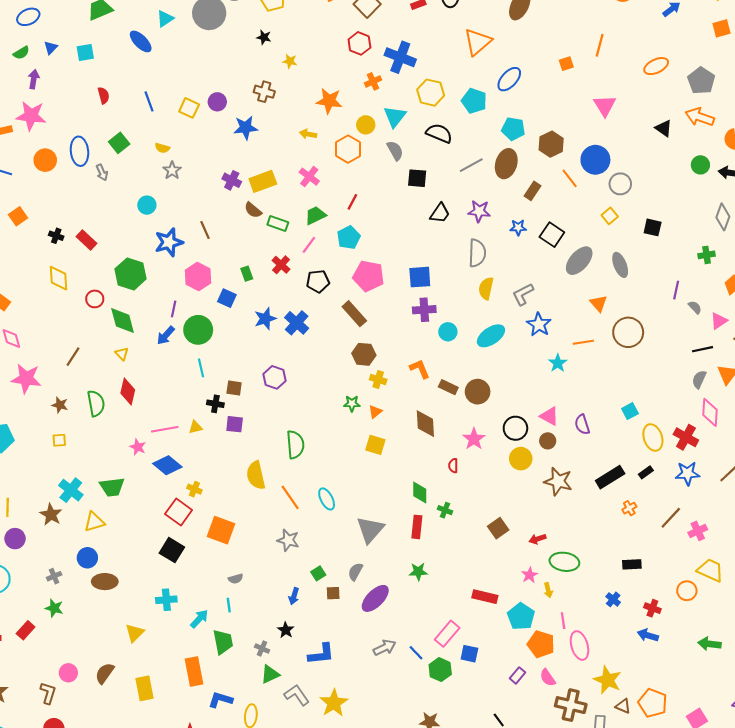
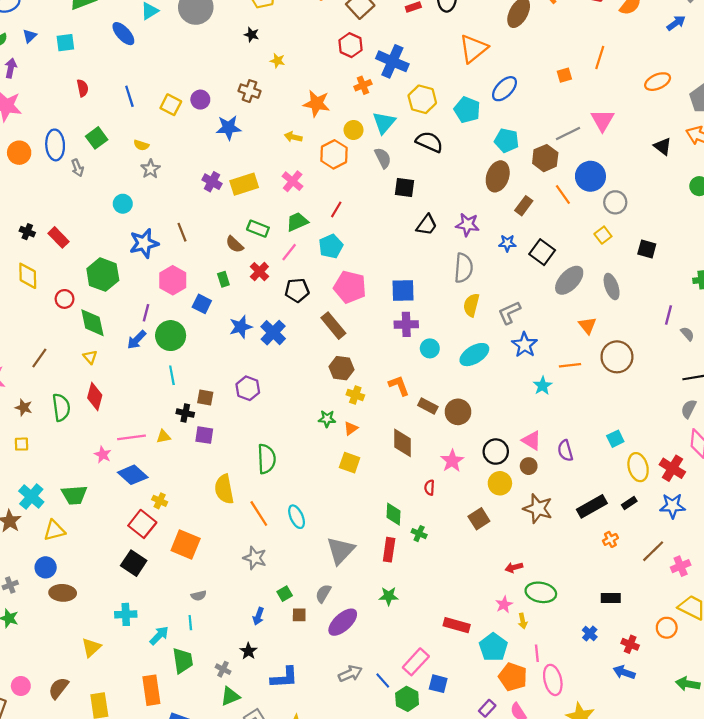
gray line: (471, 165) -> (568, 133), moved
brown semicircle: (253, 210) -> (235, 244), moved
brown square: (498, 528) -> (479, 519), moved

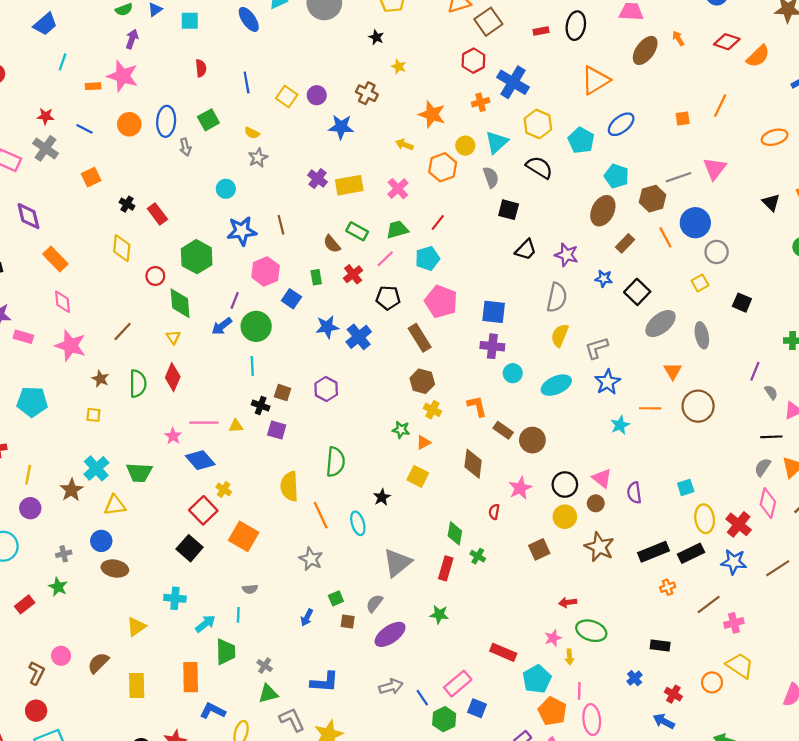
black rectangle: (629, 503) -> (691, 553), size x1.6
black star: (248, 651) -> (382, 497), moved

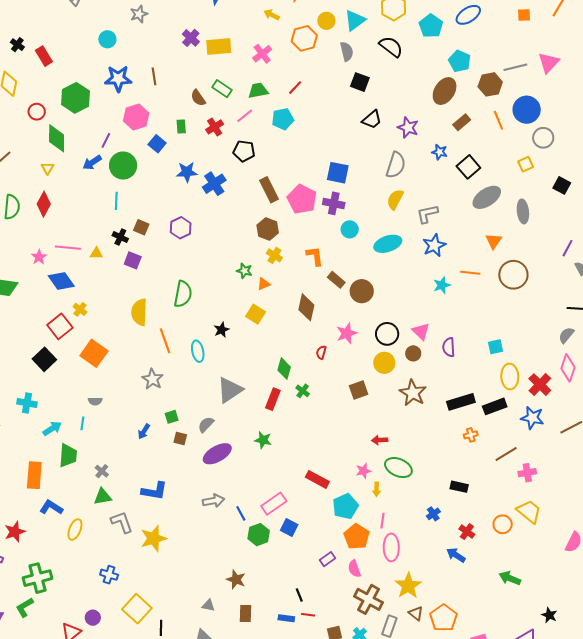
pink pentagon: (441, 302) -> (302, 199), moved

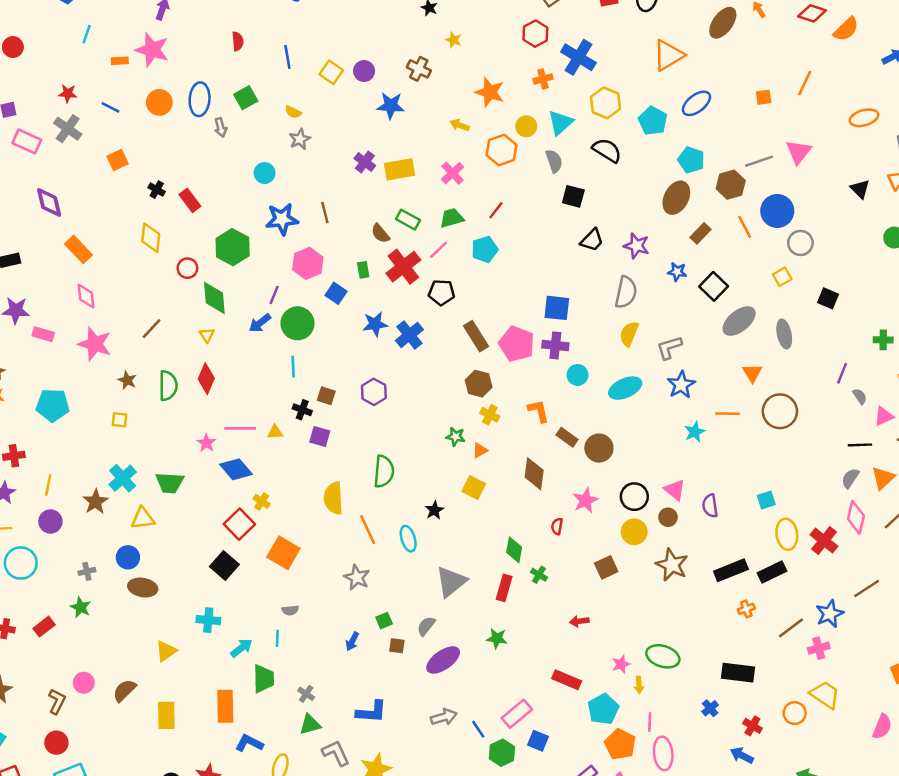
red cross: (215, 127) -> (403, 267), size x1.6
blue star: (532, 418) -> (830, 614), moved, turned -30
red arrow: (380, 440) -> (579, 621), moved
black rectangle: (459, 487) -> (738, 673), size x1.5

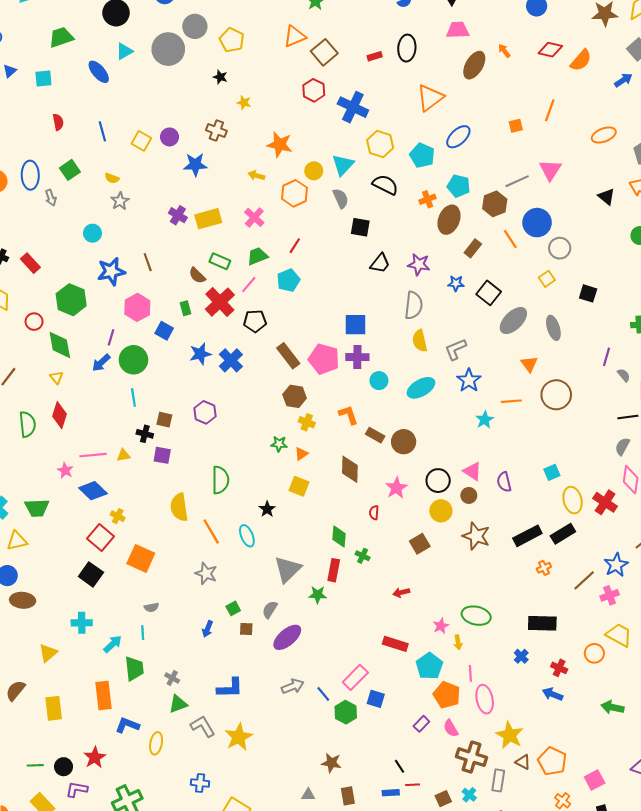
orange cross: (543, 79) -> (428, 199), moved
yellow semicircle: (629, 334) -> (420, 341), turned -30
green star: (497, 638) -> (318, 595), moved

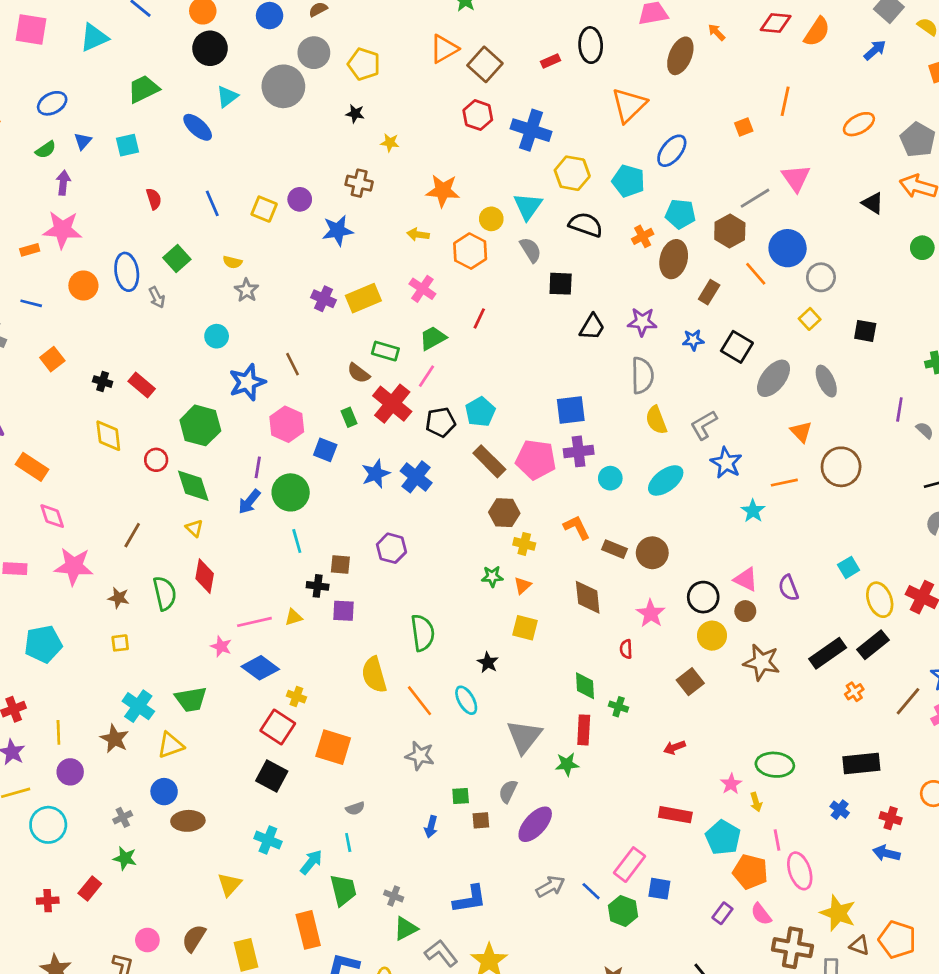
cyan pentagon: (288, 280) -> (480, 412), moved
green square: (233, 608) -> (461, 796), turned 32
cyan cross: (82, 623) -> (268, 840), turned 30

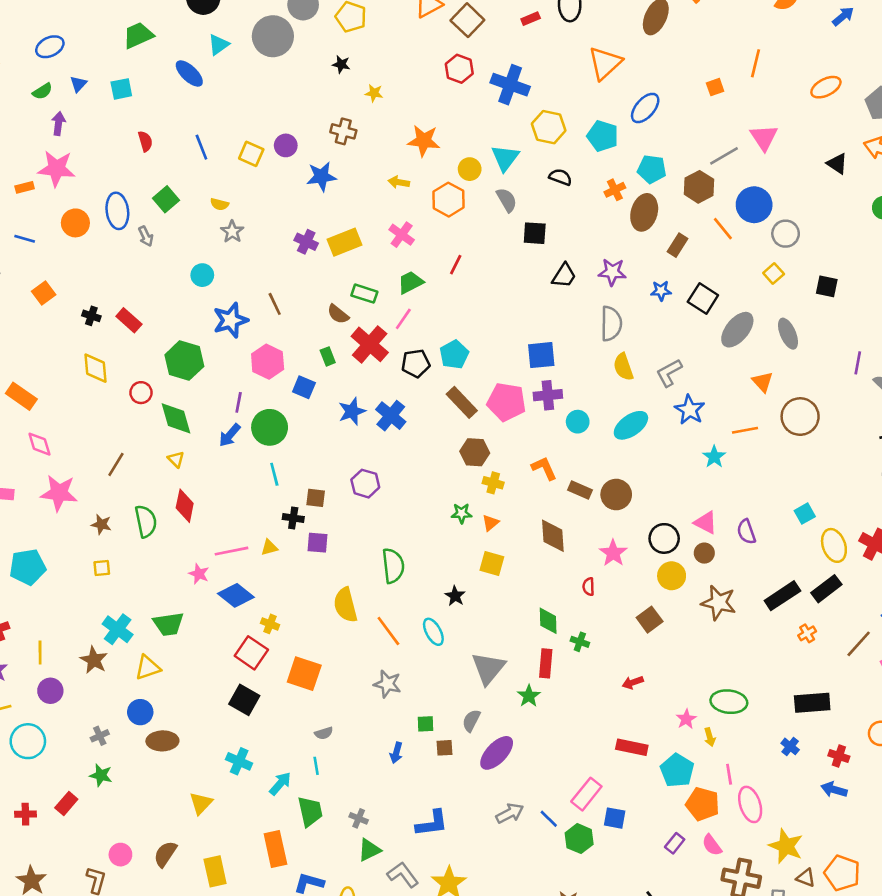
black semicircle: (586, 225) -> (560, 177), size x0.7
green star: (567, 764) -> (529, 696), turned -30

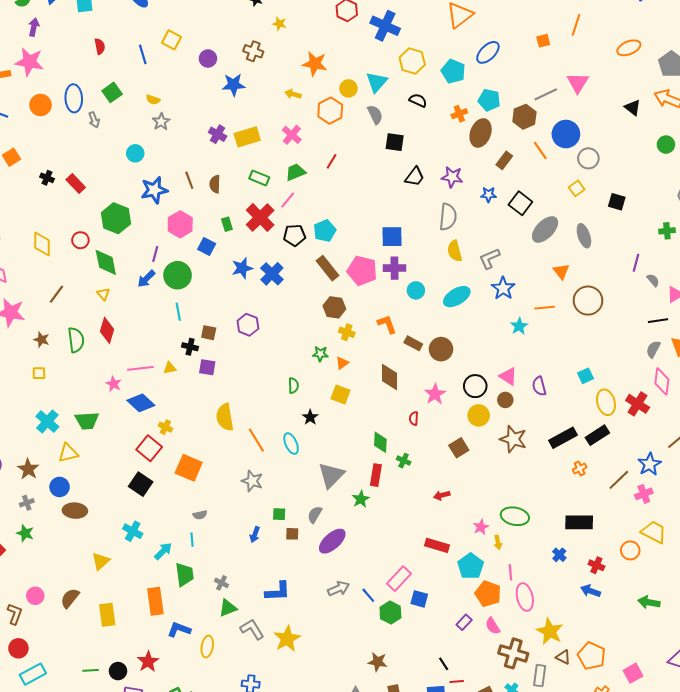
yellow square: (251, 154) -> (172, 40), moved
brown semicircle: (338, 314) -> (215, 184), moved, turned 48
yellow diamond: (96, 368) -> (42, 244), moved
green semicircle: (393, 566) -> (293, 386), moved, size x0.6
brown star: (94, 660) -> (28, 469), moved

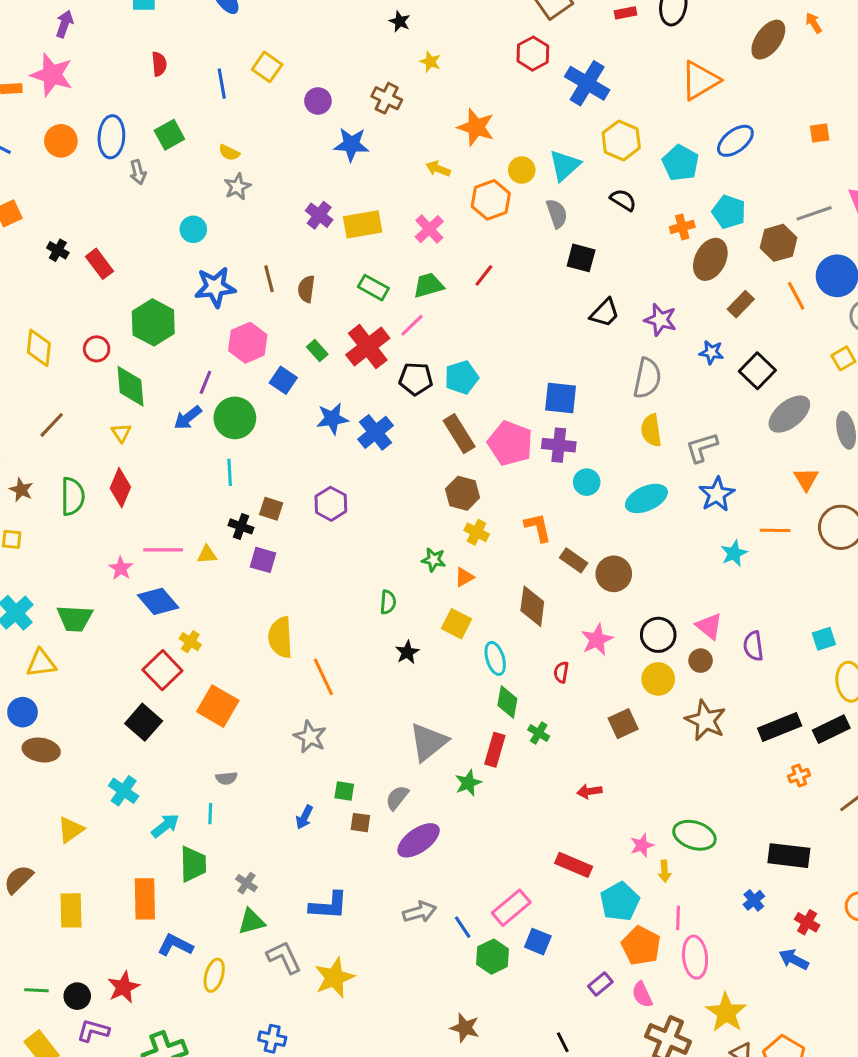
green rectangle: (227, 224) -> (317, 351), turned -32
cyan ellipse: (291, 444) -> (495, 658), moved

